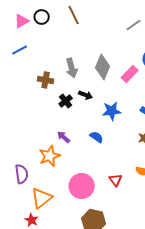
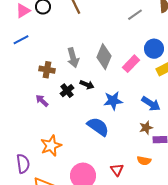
purple arrow: (64, 137) -> (42, 101), moved
blue semicircle: (97, 137) -> (98, 127), size x1.6

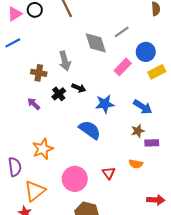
gray line: (135, 15) -> (122, 32), moved
gray diamond: (104, 57) -> (96, 43), moved, turned -40

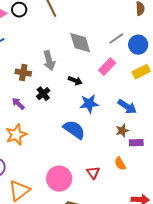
gray line: (122, 32) -> (116, 39), moved
blue circle: (146, 52) -> (138, 45), moved
black arrow: (79, 88) -> (75, 81), moved
orange star: (43, 149) -> (16, 135), moved
orange semicircle: (136, 164) -> (120, 164), turned 48

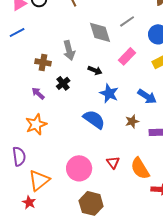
gray line: (116, 39) -> (127, 21), moved
blue star: (89, 104) -> (109, 93), turned 30
brown star: (122, 131) -> (132, 121), moved
orange semicircle: (120, 164) -> (140, 168), moved, size x1.6

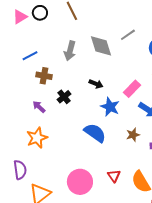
blue line: (17, 32) -> (30, 56), moved
gray arrow: (69, 50) -> (70, 51), moved, turned 30
pink rectangle: (127, 56) -> (132, 89), moved

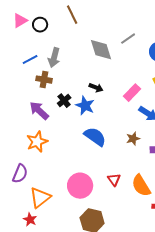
black circle: (40, 13) -> (40, 25), moved
gray arrow: (70, 51) -> (54, 58), moved
purple arrow: (39, 107) -> (39, 111), size x1.5
blue star: (110, 107) -> (85, 106), moved
purple semicircle: (20, 170) -> (20, 174), turned 30

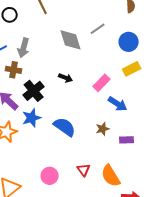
black cross: (64, 101) -> (34, 91), size x1.5
blue star: (85, 106) -> (32, 118), moved, turned 30
pink circle: (80, 186) -> (50, 176), size x0.7

